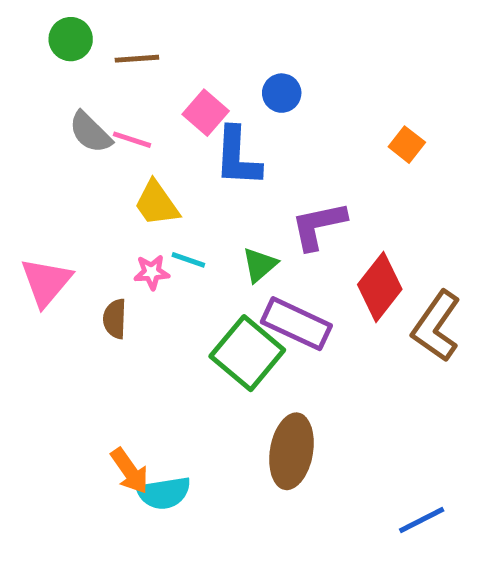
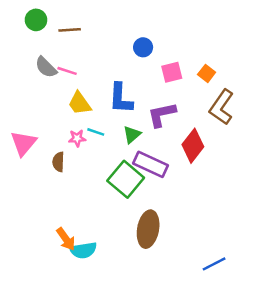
pink square: (206, 113) -> (172, 72), moved, turned 35
blue L-shape: (238, 157) -> (121, 98), moved
brown L-shape: (436, 326) -> (222, 107), moved

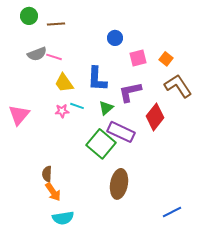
gray semicircle: (46, 67) -> (37, 54), turned -66
brown L-shape: (222, 107) -> (178, 86), turned 112
brown semicircle: (58, 162) -> (47, 174), moved
cyan semicircle: (83, 250) -> (63, 218), moved

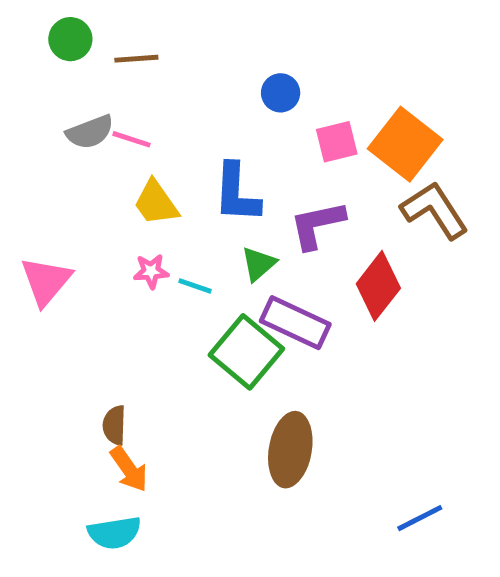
orange square: (166, 59) -> (405, 144), size x2.0
cyan line: (77, 106) -> (195, 286), moved
cyan semicircle: (63, 218) -> (114, 533), moved

